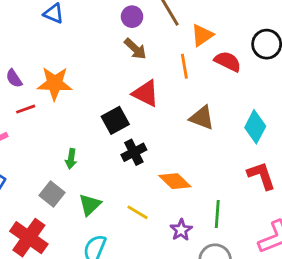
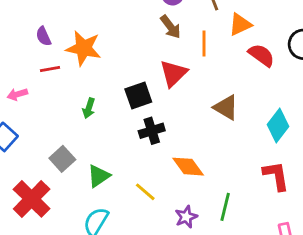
orange line: (184, 66) -> (204, 44), moved
red triangle: (146, 93) -> (173, 73), turned 40
green arrow: (71, 159) -> (89, 108), moved

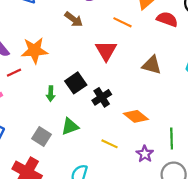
brown arrow: (170, 27) -> (74, 19), moved
orange line: (204, 44) -> (122, 22), turned -48
black square: (138, 96) -> (76, 83), moved
green triangle: (99, 176) -> (70, 126), moved, turned 30

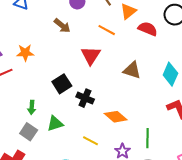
orange star: (35, 50) -> (25, 53), size x0.7
green arrow: (51, 94) -> (32, 107), moved
black cross: (102, 97) -> (85, 98), turned -36

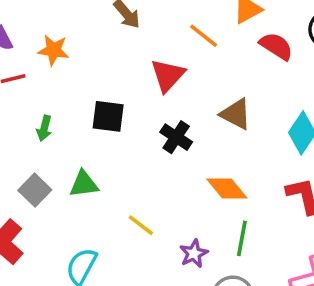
black square: (62, 84) -> (108, 116), turned 30
black cross: (85, 98) -> (176, 137), moved
green arrow: (32, 107) -> (44, 128), moved
orange diamond: (116, 117) -> (227, 189), moved

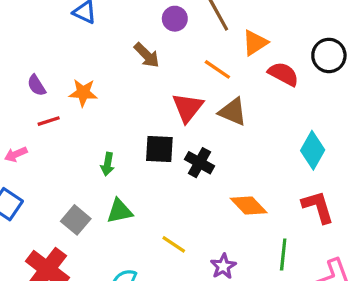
brown triangle: (236, 114) -> (233, 112), moved
black square: (108, 116) -> (159, 149), moved
green arrow: (44, 128) -> (108, 164), moved
green line: (242, 238) -> (283, 255), moved

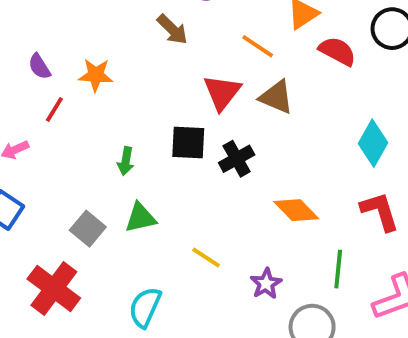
red line: (49, 121) -> (54, 109), turned -40
black cross: (199, 163) -> (237, 159), turned 32

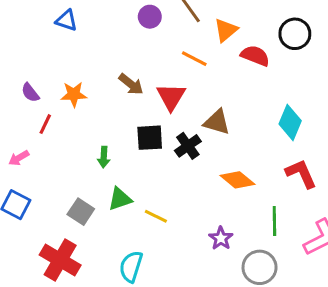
brown arrow: (172, 29) -> (131, 84), moved
brown triangle: (276, 97) -> (217, 122), moved
yellow line: (206, 258) -> (156, 216), moved

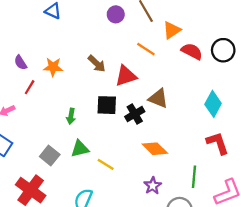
black circle: (295, 34) -> (223, 50), moved
red triangle: (171, 97) -> (126, 76), turned 35
orange diamond: (237, 180) -> (155, 149), moved

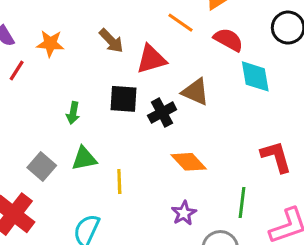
red semicircle: (192, 51) -> (228, 40), moved
cyan diamond: (213, 104) -> (255, 76), moved, turned -40
yellow line: (106, 164) -> (119, 181), turned 54

